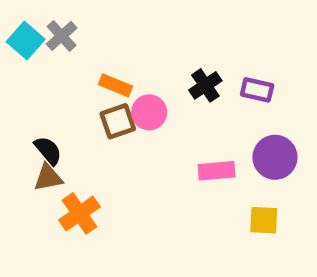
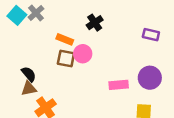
black cross: (205, 85) -> (95, 23), moved
purple rectangle: (257, 90) -> (151, 35), moved
brown square: (118, 121) -> (66, 59), turned 30

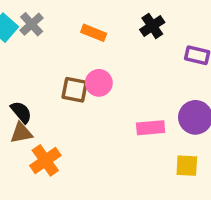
black cross: (95, 23) -> (152, 26), moved
orange rectangle: (65, 39) -> (94, 33), moved

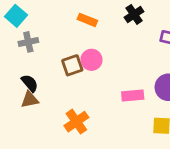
gray cross: (32, 24) -> (28, 42), moved, turned 30
brown square: (75, 90) -> (72, 65), turned -30
orange cross: (45, 160) -> (76, 122), moved

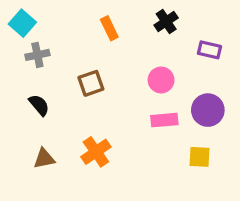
orange rectangle: (87, 20) -> (109, 28), turned 42
pink circle: (91, 60) -> (161, 80), moved
brown triangle: (30, 100) -> (44, 158), moved

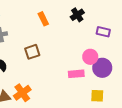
pink circle: (161, 80) -> (90, 57), moved
orange cross: (96, 152) -> (22, 93), moved

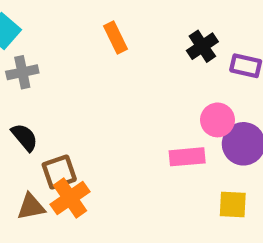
black cross: (77, 15) -> (202, 46), moved
brown square: (32, 52) -> (59, 172), moved

